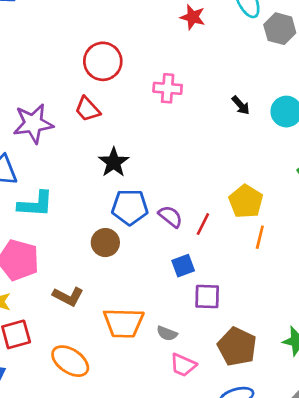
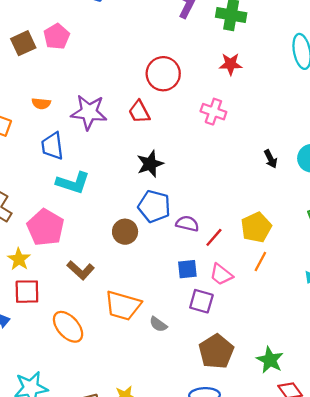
red star: (193, 17) -> (231, 64), moved, turned -30
black arrow: (241, 105) -> (271, 159), moved
purple semicircle: (170, 217) -> (187, 224), turned -40
pink trapezoid: (183, 365) -> (221, 274), moved

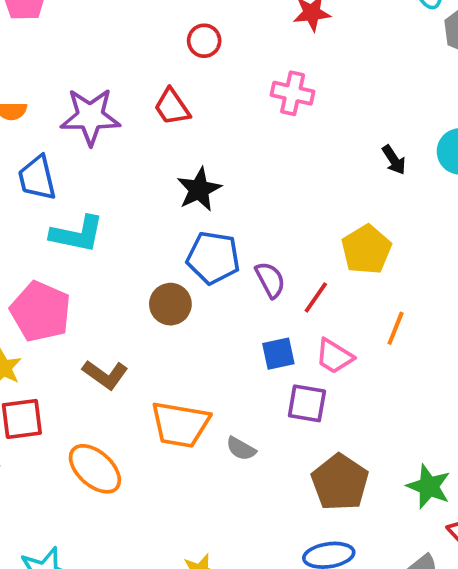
red circle: (163, 74) -> (204, 41), size x0.6
purple semicircle: (187, 224) -> (270, 280), turned 55
yellow pentagon: (256, 227) -> (366, 250), moved

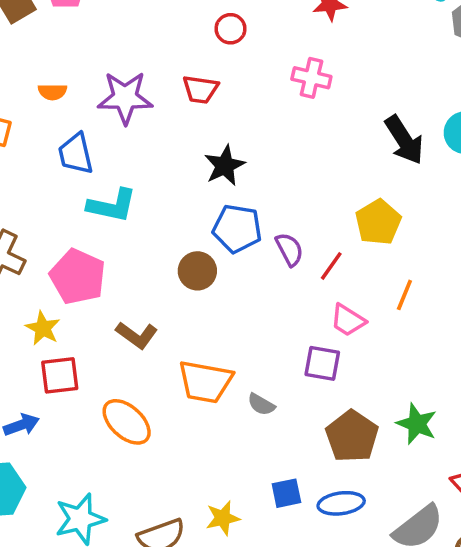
red trapezoid: (172, 107) -> (200, 89), turned -48
black arrow: (394, 160) -> (404, 140), size x1.8
blue square: (278, 354) -> (286, 493), moved
green star: (429, 486) -> (417, 424), moved

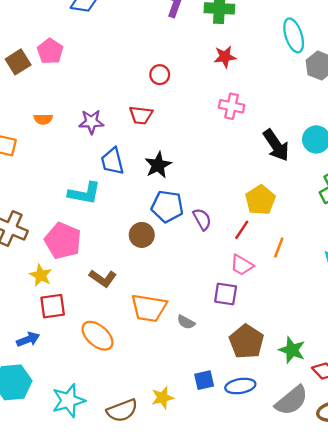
pink cross: (311, 78) -> (232, 106), moved
purple star: (125, 98) -> (91, 122), size x0.7
blue trapezoid: (76, 154) -> (112, 161), moved
red line: (331, 266) -> (242, 230), moved
green star: (417, 424) -> (292, 350), moved

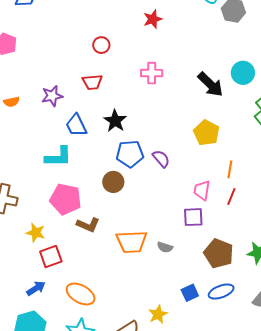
pink cross: (232, 106) -> (152, 73), moved
red line: (242, 230) -> (231, 196), moved
pink pentagon: (63, 241) -> (66, 199), moved
pink trapezoid: (242, 265) -> (202, 190), turned 80
orange ellipse: (97, 336) -> (81, 294), moved

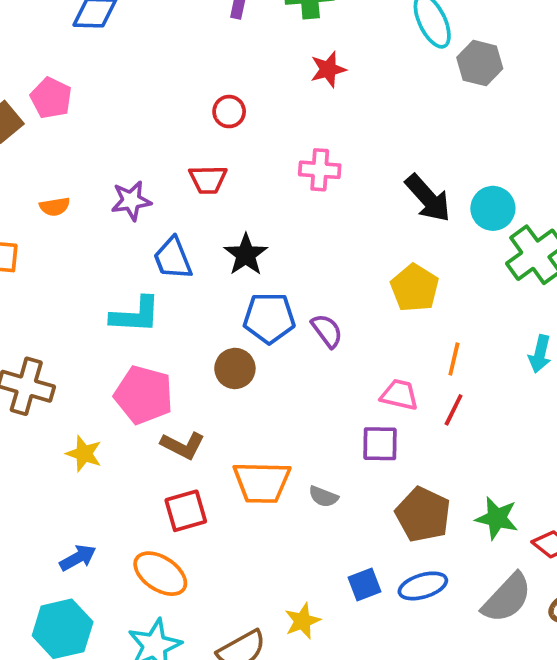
cyan circle: (243, 73) -> (493, 208), moved
pink trapezoid: (202, 190) -> (399, 395), turned 90
red square: (51, 256) -> (186, 511), moved

